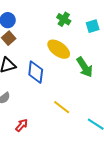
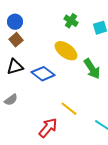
blue diamond: (36, 72) -> (43, 74), turned -60
red arrow: (22, 125) -> (48, 128), moved, size x1.5

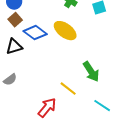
green arrow: (92, 69) -> (91, 72), moved
blue diamond: (43, 74) -> (35, 33), moved

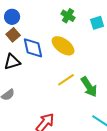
blue diamond: (35, 33) -> (33, 48), turned 40
yellow line: (68, 89) -> (66, 80), moved, turned -72

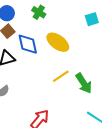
green cross: (68, 16) -> (39, 12), moved

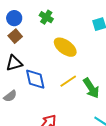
blue diamond: (28, 44) -> (35, 79), moved

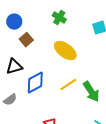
green cross: (46, 17) -> (59, 18), moved
brown square: (15, 36) -> (26, 40), moved
blue diamond: (35, 79) -> (35, 83), turned 75

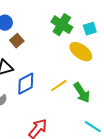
green cross: (59, 18) -> (62, 25), moved, size x1.5
yellow ellipse: (65, 51) -> (81, 52), moved

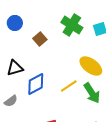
brown square: (17, 41) -> (40, 39), moved
yellow ellipse: (81, 52) -> (91, 66), moved

